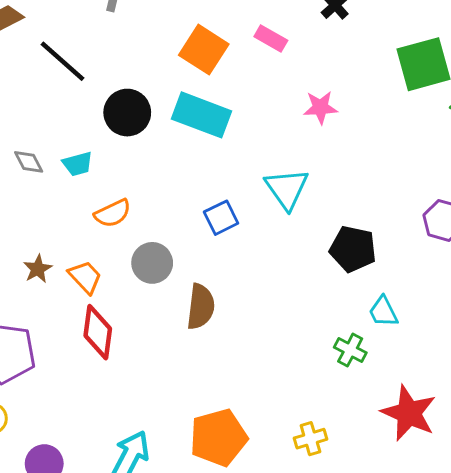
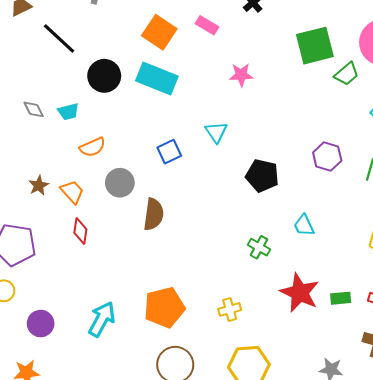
cyan triangle: (287, 189) -> (216, 132), size x0.7
cyan trapezoid: (383, 312) -> (304, 225), moved
red diamond: (98, 332) -> (80, 231), size x0.7

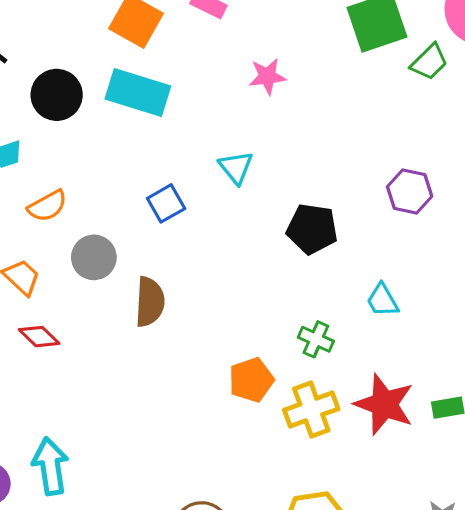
red diamond: (80, 231) -> (39, 337), turned -50
orange pentagon: (164, 307) -> (251, 380), moved, size x0.7
yellow cross: (230, 309) -> (311, 409), moved, size x1.5
cyan arrow: (102, 319) -> (50, 466), moved, turned -33

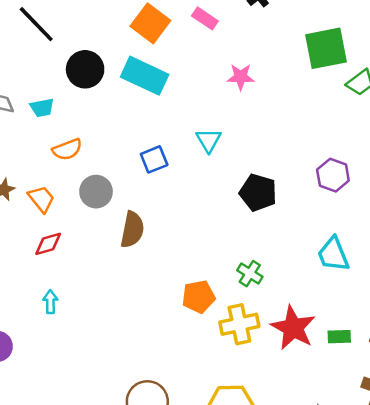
cyan trapezoid: (382, 300) -> (333, 254), moved, size x1.4
red diamond: (39, 337) -> (48, 244), turned -68
cyan arrow: (50, 466) -> (50, 302), moved, size x0.6

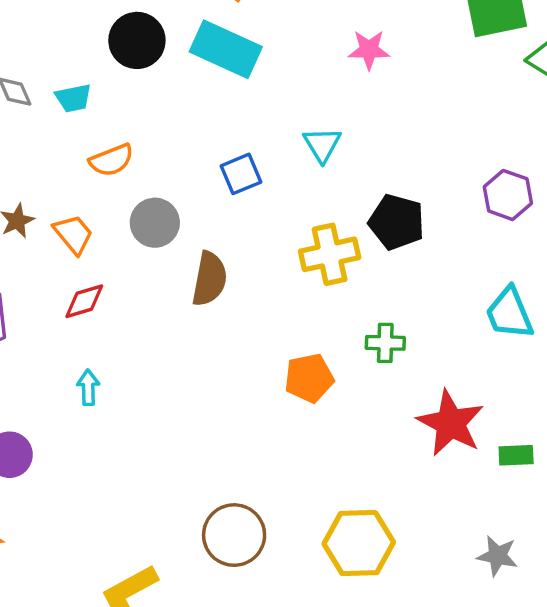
green cross: (250, 274) -> (385, 343), turned -30
yellow cross: (239, 324) -> (330, 254), moved
green rectangle: (339, 337) -> (516, 455), moved

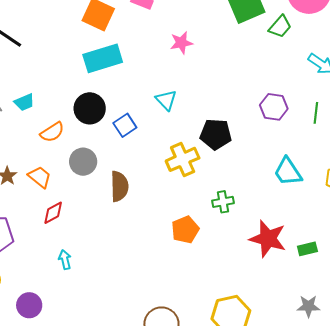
black circle: (137, 40) -> (90, 108), moved
cyan rectangle: (226, 49) -> (103, 58), turned -30

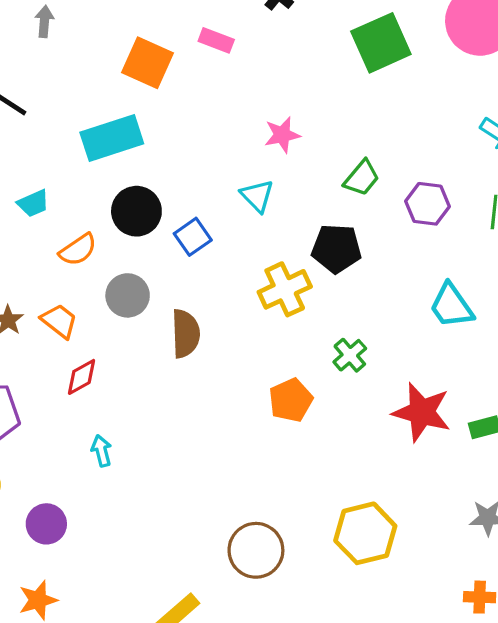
green trapezoid: (280, 27) -> (362, 178), moved
pink star: (181, 43) -> (282, 135), moved
cyan rectangle: (103, 58) -> (112, 138), moved
green cross: (223, 202) -> (350, 355), turned -30

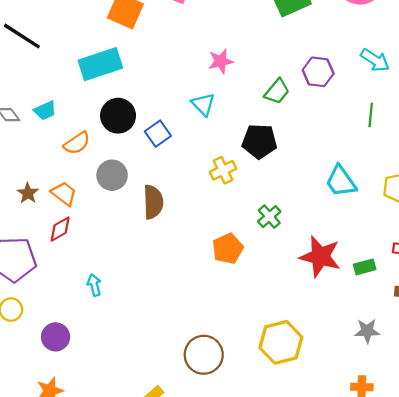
purple hexagon: (427, 204) -> (318, 72), moved
yellow cross: (285, 289) -> (223, 170), size x0.7
red diamond: (82, 377) -> (60, 229), moved

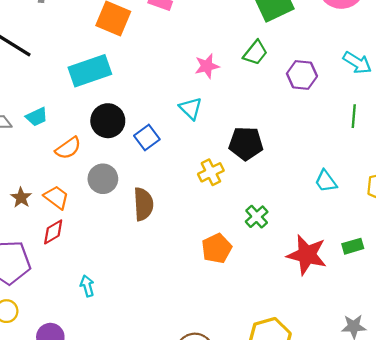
green trapezoid: (277, 91) -> (255, 53), moved
cyan trapezoid: (341, 181) -> (326, 181), size x0.7
green rectangle: (365, 267) -> (353, 246), moved

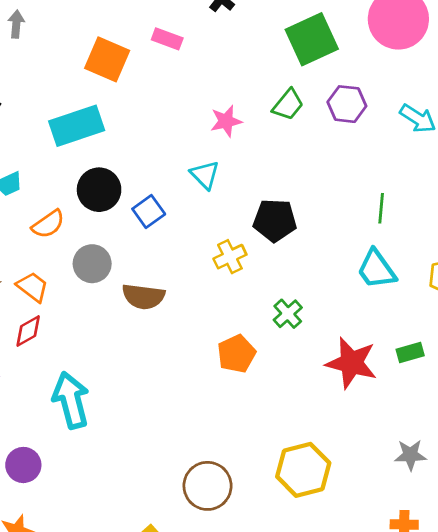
purple hexagon: (302, 75) -> (347, 104), moved
green line: (354, 116) -> (381, 208), moved
cyan trapezoid: (326, 181) -> (376, 269), size x1.4
brown semicircle: (143, 204) -> (143, 296), turned 100
cyan arrow: (87, 286) -> (71, 400), size x2.0

